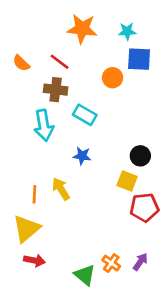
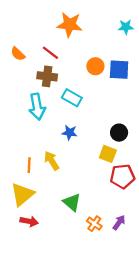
cyan star: (127, 31) -> (126, 27), moved
blue square: (139, 59) -> (119, 70), moved
green triangle: (85, 275) -> (72, 202), moved

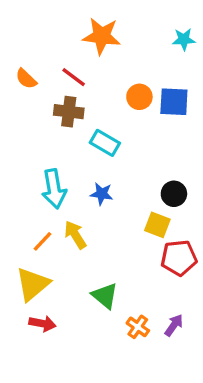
cyan arrow: (37, 107) -> (54, 189), moved
orange line: (29, 165) -> (42, 241), turned 40

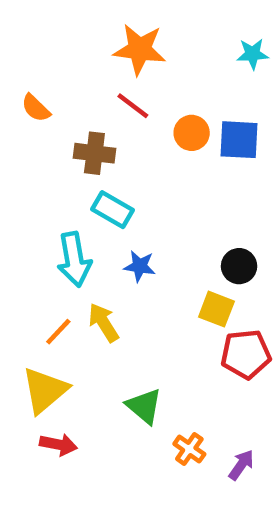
red line: (74, 77) -> (133, 106), moved
cyan rectangle: (105, 143) -> (113, 210), moved
purple arrow: (174, 325) -> (241, 465), moved

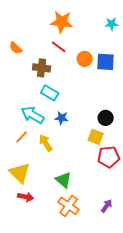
cyan arrow: (74, 259) -> (33, 115), turned 130
orange line: (58, 332) -> (22, 137), moved
yellow triangle: (45, 390) -> (20, 173), turned -35
orange cross: (189, 449) -> (69, 206), moved, size x1.5

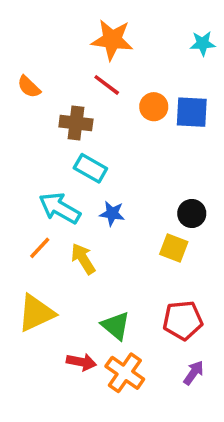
red pentagon: (109, 157) -> (183, 320), moved
yellow triangle: (20, 173) -> (36, 313), turned 50
red arrow: (26, 197) -> (81, 362), moved

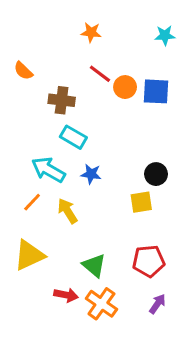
orange star: (112, 40) -> (91, 32), size x0.6
red line: (107, 85) -> (100, 74), moved
yellow square: (174, 248) -> (141, 202), turned -30

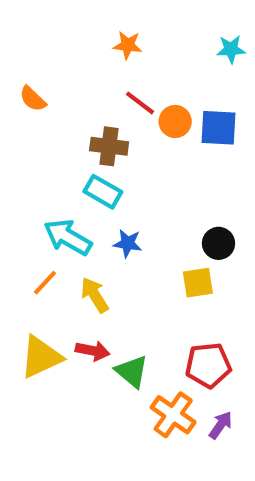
brown cross: (62, 100) -> (109, 146), moved
red arrow: (66, 295) -> (93, 351), moved
orange cross: (101, 304) -> (173, 415), moved

